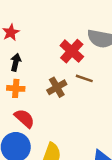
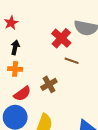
brown cross: (57, 87) -> (49, 84), moved
red semicircle: (24, 118) -> (22, 94), turned 102

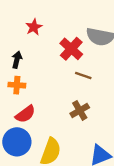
red star: (11, 23) -> (34, 27), moved
brown cross: (49, 84) -> (80, 110), moved

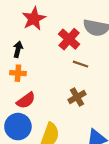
red star: (34, 27) -> (34, 19), size x1.5

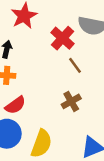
brown line: (80, 64) -> (75, 65), turned 35

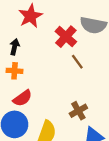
brown cross: (71, 101) -> (78, 111), moved

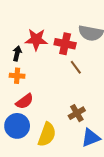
red star: (30, 16) -> (36, 39), moved, turned 30
red cross: (66, 37) -> (65, 44), turned -30

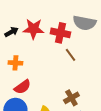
black arrow: (17, 53) -> (11, 32), moved, turned 48

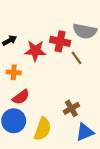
red star: (33, 29) -> (35, 51), moved
brown line: (70, 55) -> (77, 58), moved

